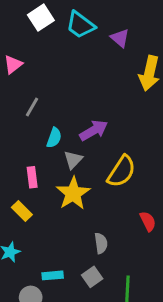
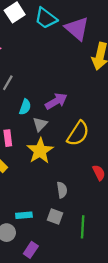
purple triangle: (120, 38) -> (77, 29), size x1.6
gray square: (92, 277) -> (55, 216), turned -35

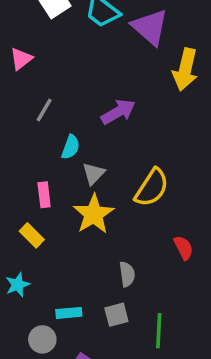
purple arrow: (56, 101) -> (118, 112), moved
gray square: (55, 216) -> (116, 315), turned -35

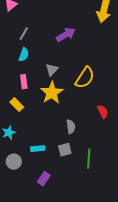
cyan semicircle: (71, 147) -> (24, 55), moved
gray circle: (42, 339) -> (14, 162), moved

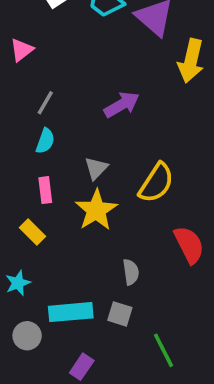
red semicircle: (103, 112) -> (189, 245), size x1.5
cyan rectangle: (38, 149) -> (71, 312), size x1.6
gray square: (65, 150) -> (120, 314), turned 32
green line: (89, 159) -> (164, 350), moved, turned -30

